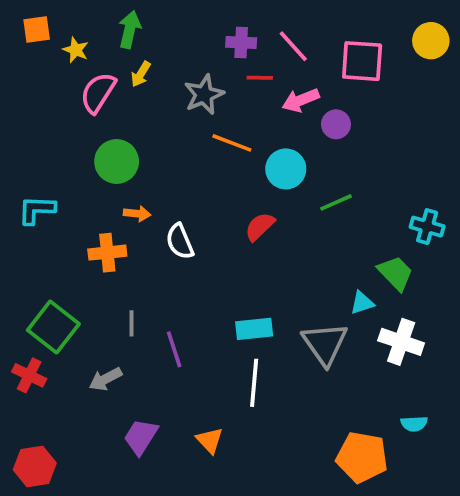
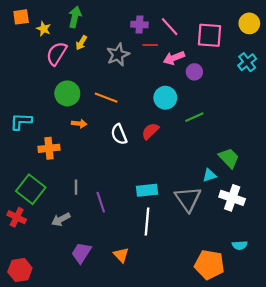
orange line: (232, 143) -> (106, 98), moved
cyan cross: (427, 227) -> (247, 62), moved, turned 36
white semicircle: (180, 241) -> (119, 134), moved
orange cross: (107, 253) -> (49, 148), moved

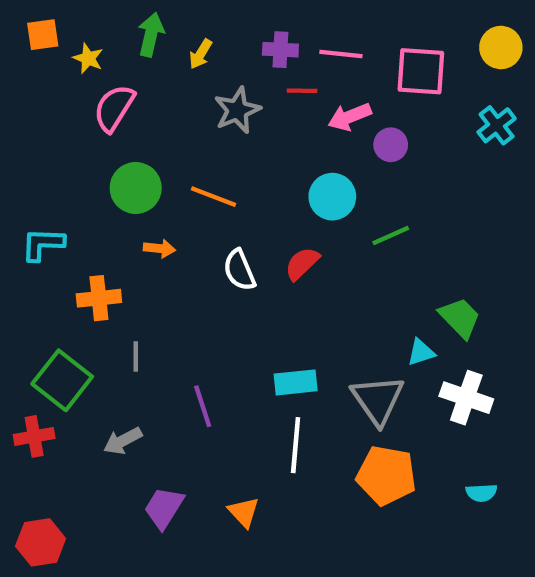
pink line: (170, 27) -> (341, 54), turned -42
yellow arrow: (81, 43) -> (201, 54), moved
gray line: (76, 187) -> (136, 357), moved
red cross: (17, 217) -> (34, 436), turned -36
orange pentagon: (209, 265) -> (386, 475), moved

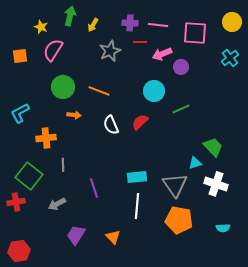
orange square: (43, 35) -> (20, 56), moved
cyan L-shape: (43, 244) -> (20, 113), turned -30

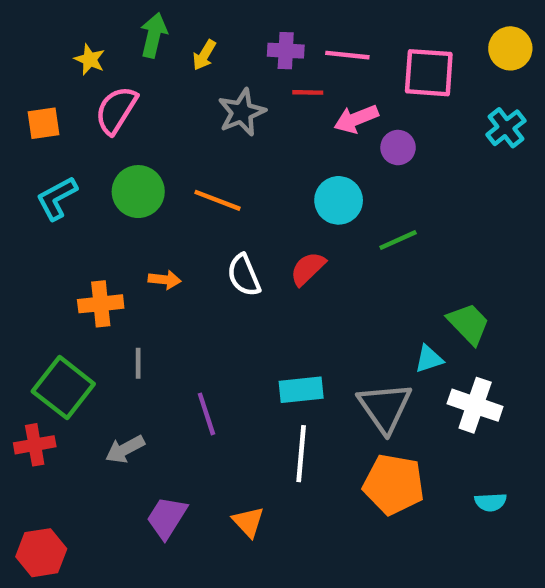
cyan L-shape: (20, 113) -> (57, 198), moved
orange arrow: (74, 115) -> (165, 280), moved

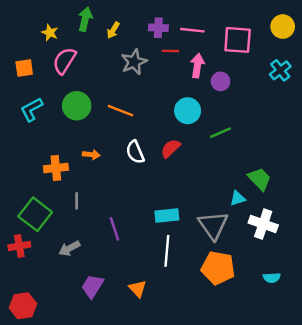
pink arrow: (356, 119) -> (197, 66), turned 120

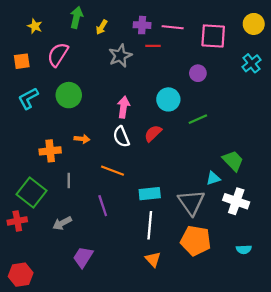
yellow star: (50, 33) -> (35, 26), moved
pink arrow: (197, 66) -> (123, 107), moved
orange line: (121, 111) -> (113, 171), moved
orange triangle: (138, 289) -> (153, 259), moved

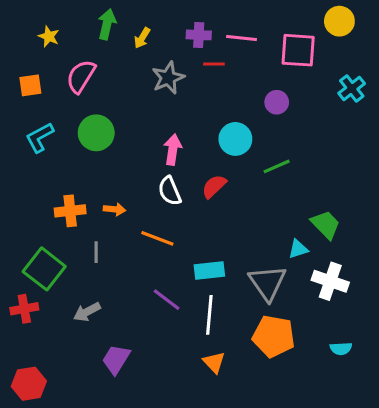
yellow circle: (254, 24) -> (339, 21), moved
orange arrow: (82, 139) -> (115, 209), moved
purple line: (103, 206) -> (167, 300), moved, turned -35

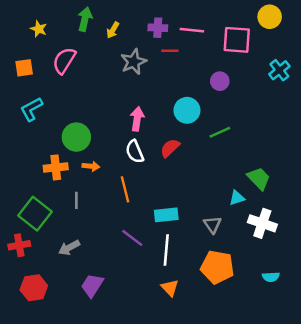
green circle: (96, 133) -> (76, 137), moved
orange line: (157, 238) -> (125, 189), turned 55
gray triangle: (268, 283) -> (212, 225), size x0.6
red hexagon: (29, 384) -> (34, 288), moved

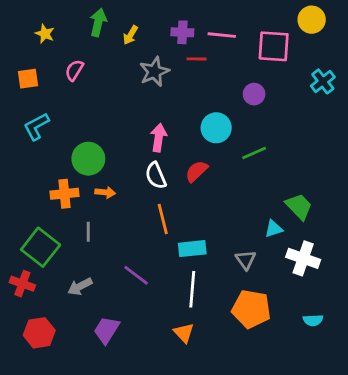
pink semicircle: (64, 60) -> (74, 70), size x0.7
orange line: (125, 189) -> (163, 219), moved
purple line: (132, 238) -> (136, 275), moved
red cross: (19, 245) -> (22, 284), turned 30
orange triangle: (170, 288) -> (184, 333), moved

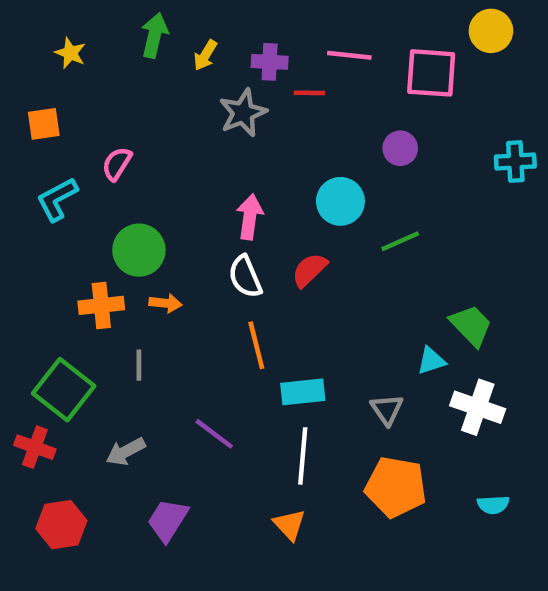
purple cross: (182, 32) -> (270, 62), moved
pink semicircle: (74, 70) -> (117, 164), moved
cyan cross: (323, 81) -> (515, 162), moved, turned 35

